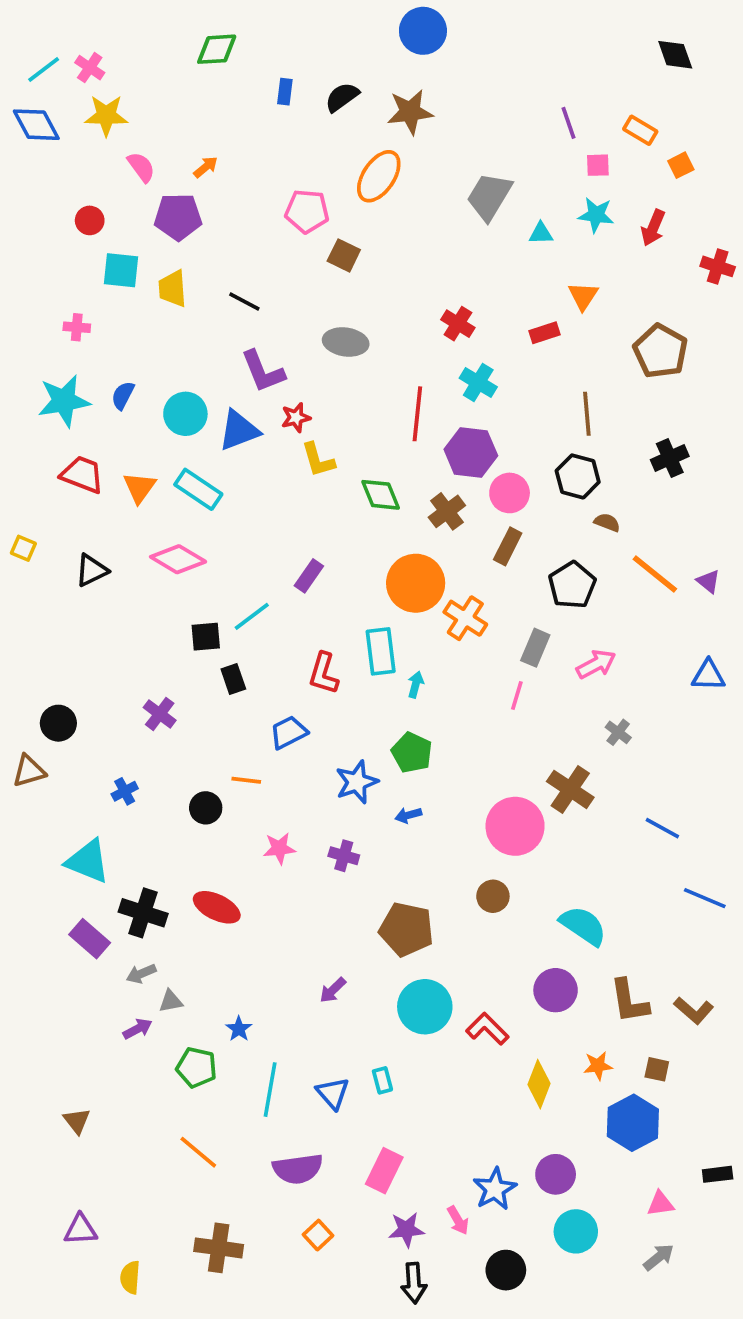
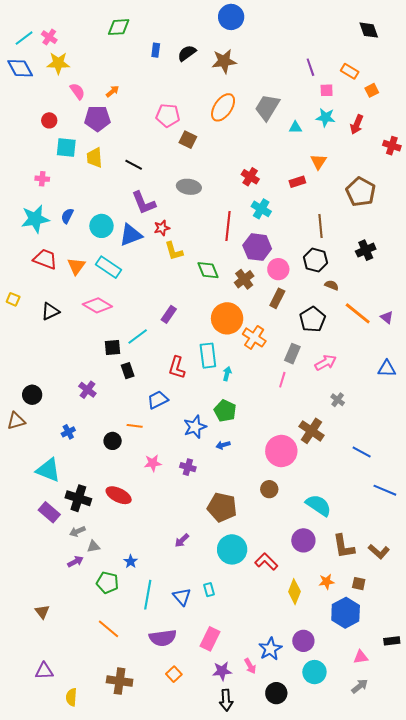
orange ellipse: (379, 176) -> (223, 107), moved

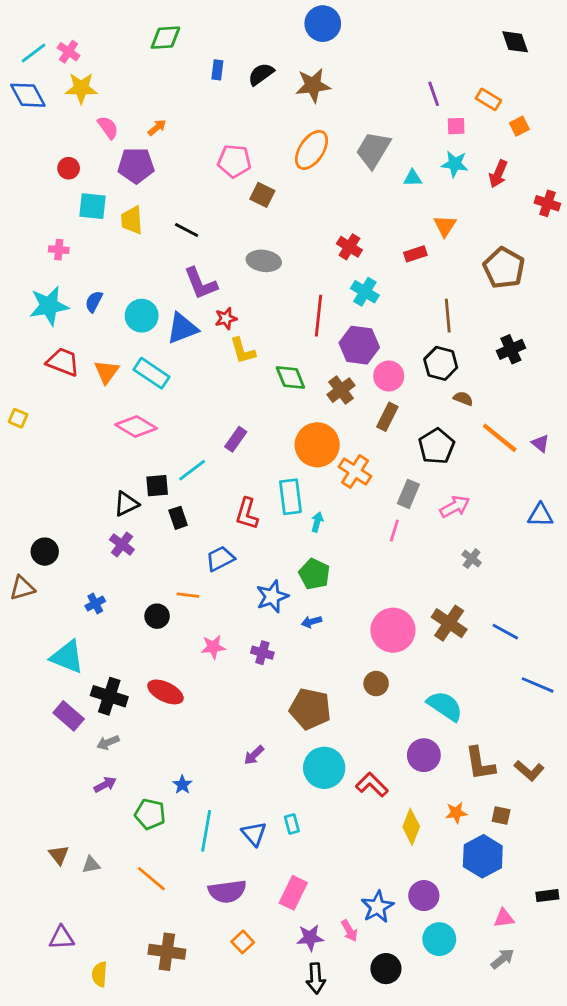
black triangle: (50, 311) -> (126, 504), moved
brown cross: (311, 431) -> (449, 623), moved
gray triangle: (93, 546) -> (91, 865), moved

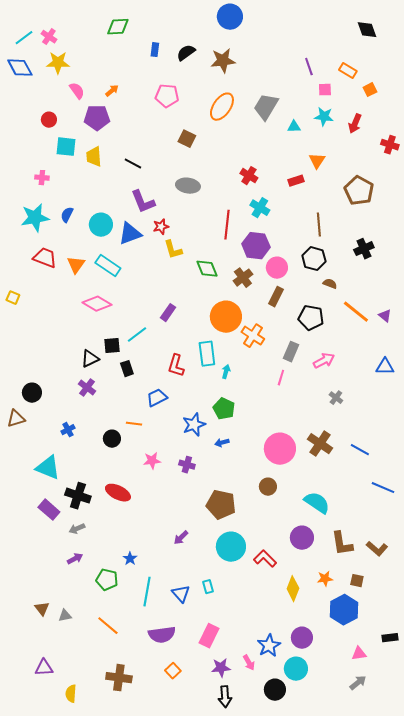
pink pentagon: (234, 161) -> (167, 96), moved
black pentagon: (436, 446) -> (311, 318), turned -30
cyan circle: (439, 939) -> (296, 669), moved

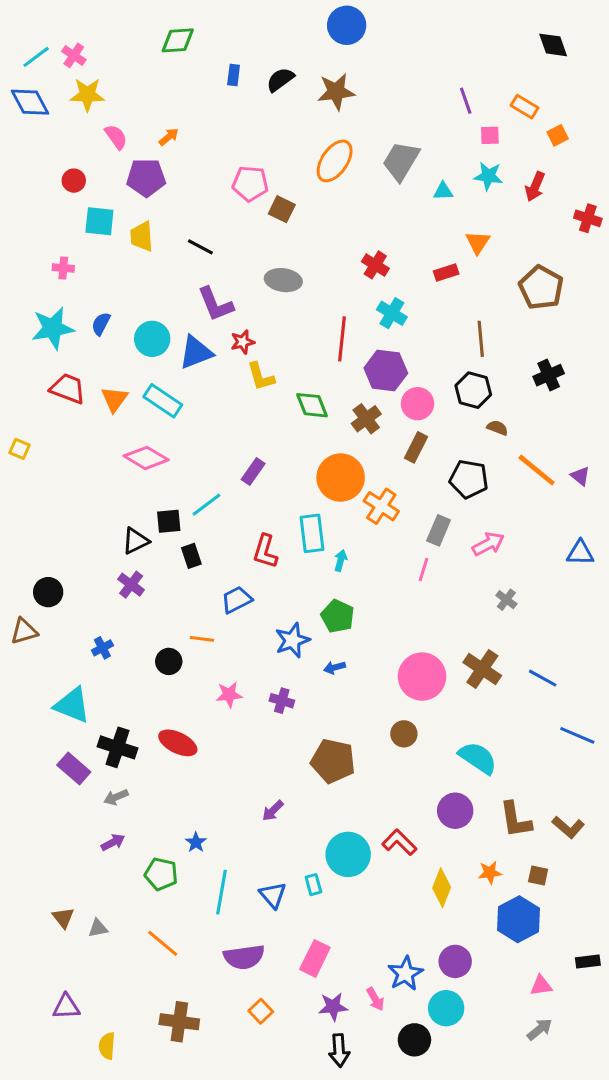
pink pentagon: (167, 96) -> (250, 184), moved
cyan circle: (231, 547) -> (348, 854), moved

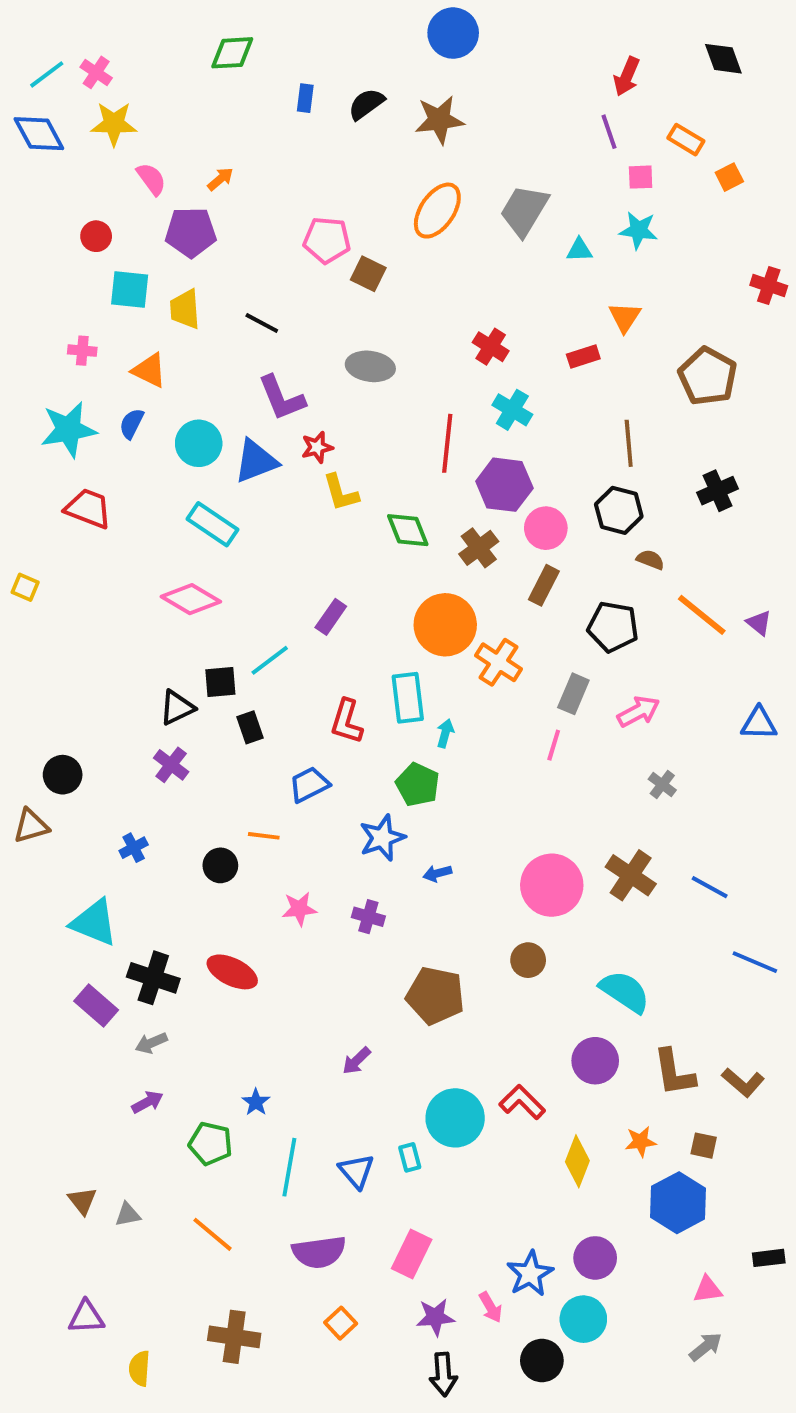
red arrow: (535, 187) -> (627, 76), moved
orange triangle: (114, 399) -> (149, 370), moved, turned -40
green pentagon: (338, 616) -> (418, 785), moved

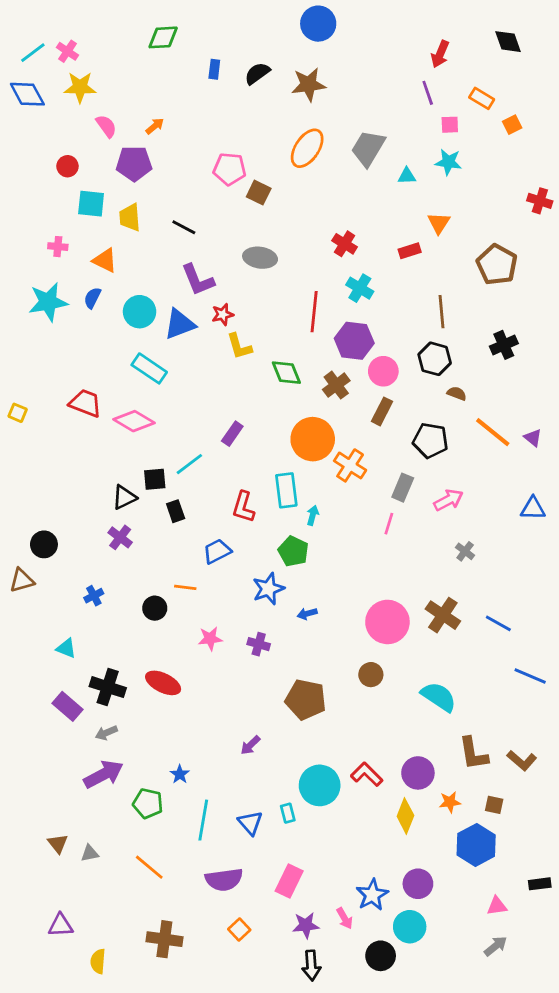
red trapezoid: (88, 508) -> (86, 403), moved
cyan triangle: (94, 923) -> (66, 648), size x0.6
purple circle: (595, 1061) -> (418, 773), moved
purple arrow: (147, 1102) -> (104, 774), size x1.8

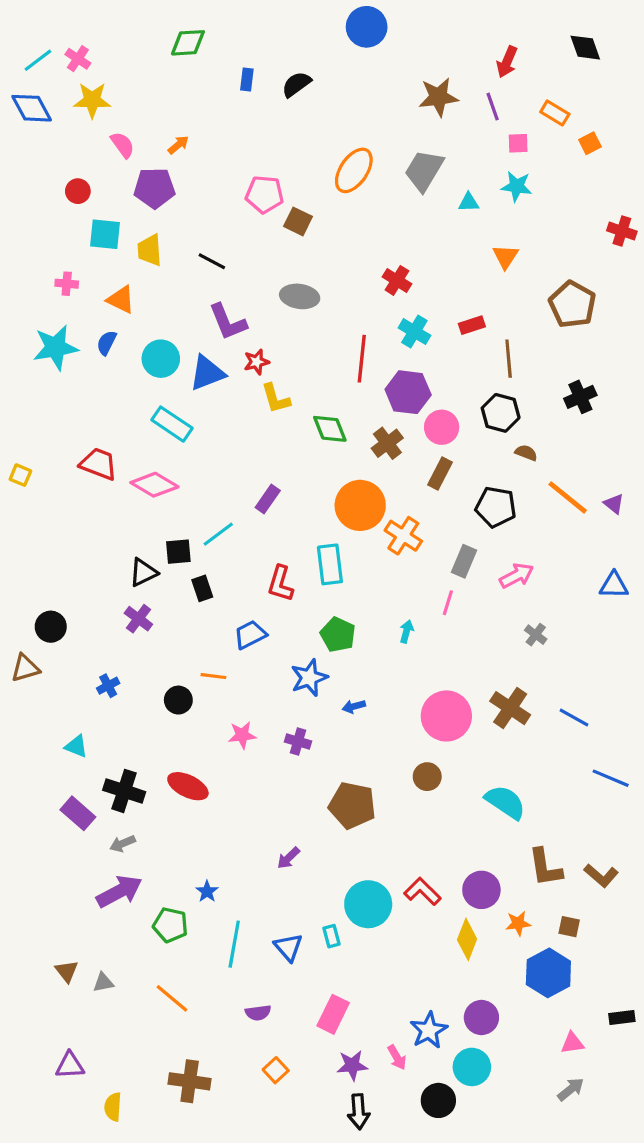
brown star: (309, 84) -> (438, 97), moved
red rectangle: (410, 251) -> (472, 325), moved
cyan arrow: (313, 515) -> (406, 631), moved
purple semicircle: (224, 880) -> (258, 1013), size x0.6

